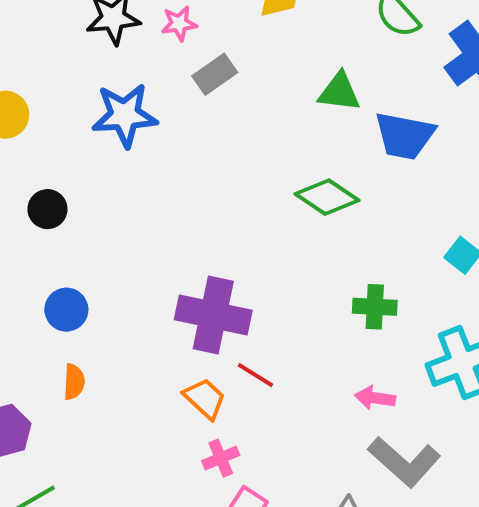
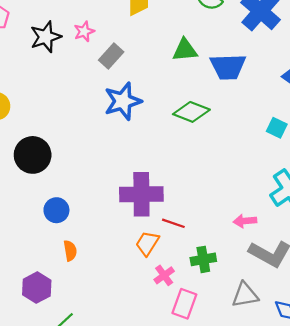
blue star: (125, 115) -> (123, 101), moved
black circle: (47, 209) -> (33, 155), size x1.6
green cross: (375, 307) -> (203, 259), moved
orange trapezoid: (205, 399) -> (147, 243), turned -88

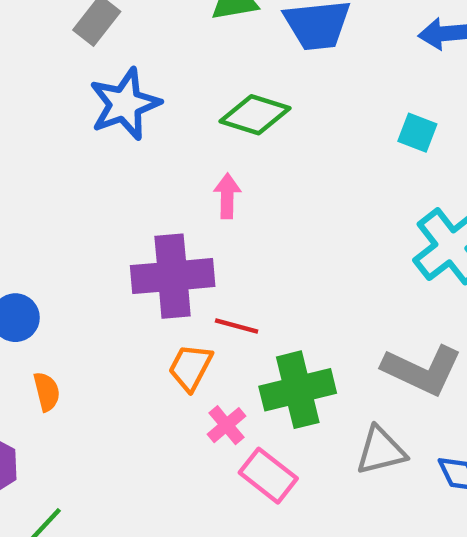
pink arrow: (245, 221) -> (227, 196), moved, turned 100
green cross: (203, 259) -> (298, 390), size x1.5
pink rectangle: (184, 304) -> (268, 476), turned -68

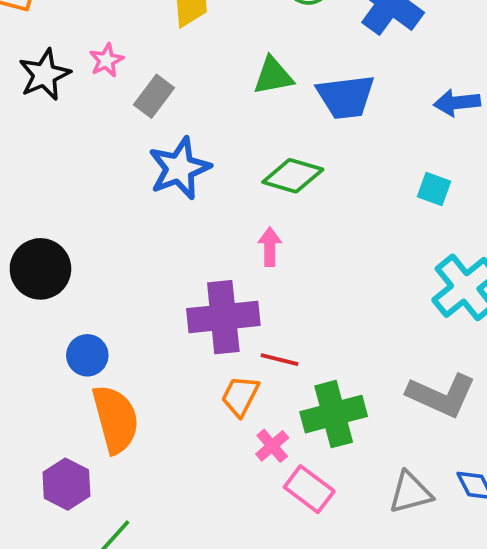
orange semicircle: (47, 392) -> (116, 419), size x2.0
gray triangle: (381, 451) -> (410, 493), moved

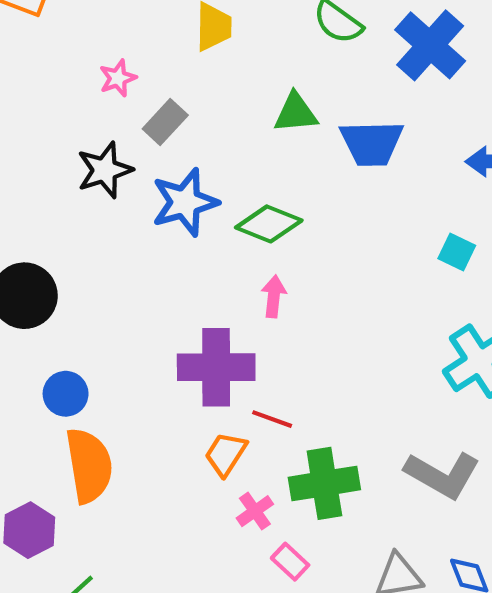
black star: (44, 75) -> (105, 170), moved
green diamond: (293, 176) -> (269, 224), moved
pink rectangle: (309, 489) -> (290, 562), size x0.7

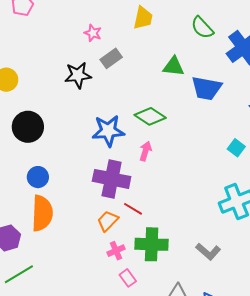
pink star: (118, 78) -> (93, 33), turned 30
blue star: (185, 202) -> (108, 131), moved
gray L-shape: (442, 475) -> (208, 252), size x0.7

